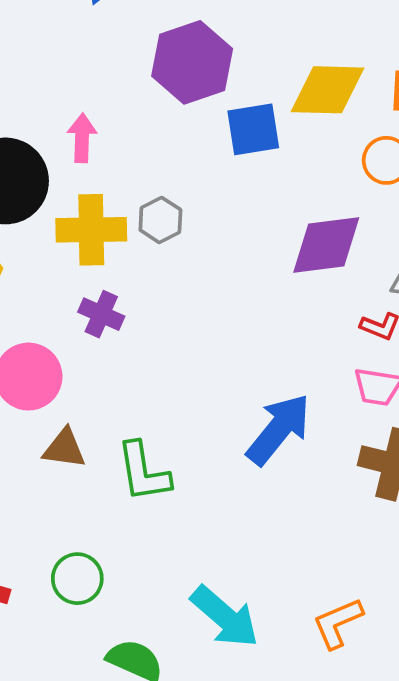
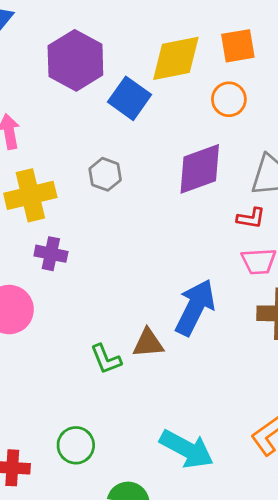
blue square: (253, 129) -> (129, 98), turned -33
gray hexagon: (160, 220) -> (105, 174), moved
brown triangle: (64, 448) -> (148, 343), moved
green L-shape: (143, 472) -> (106, 359), size x0.7

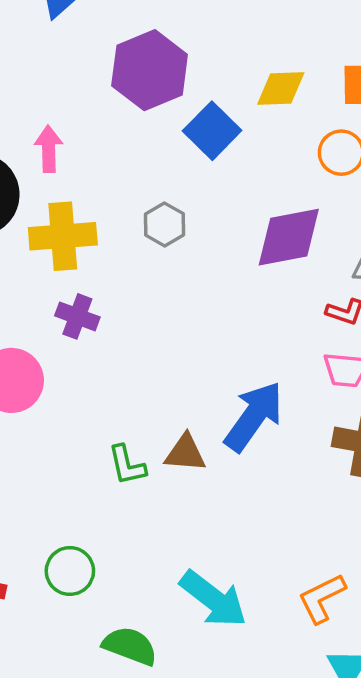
yellow diamond: (176, 58) -> (281, 89), size x0.7

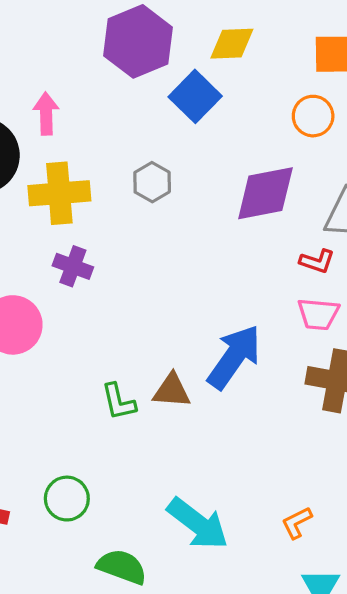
yellow diamond: (281, 89) -> (232, 44), moved
orange L-shape: (322, 598) -> (297, 523), size x0.7

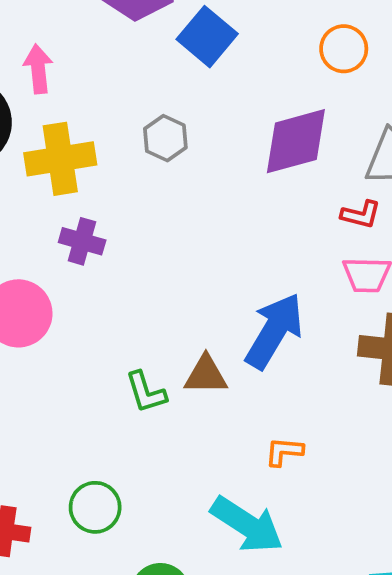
orange L-shape: (297, 523) -> (284, 452), moved, turned 36

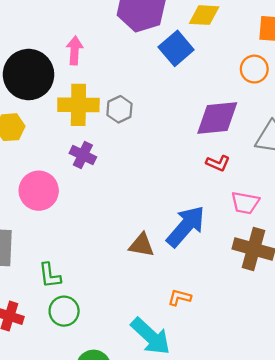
gray hexagon: (165, 138) -> (119, 109), moved
red L-shape: (361, 215) -> (218, 163), moved
green L-shape: (146, 392) -> (50, 275), moved

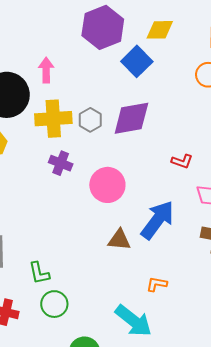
purple diamond: (217, 118) -> (131, 118), moved
pink circle: (39, 191) -> (107, 185), moved

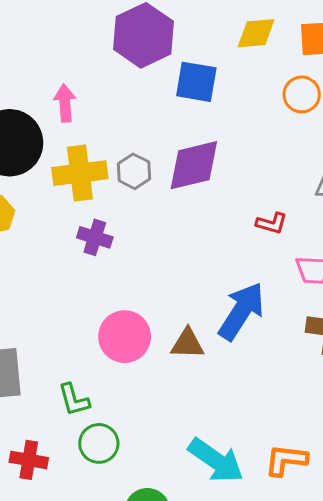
yellow diamond: (160, 30) -> (256, 33), moved
blue square: (137, 61) -> (196, 82), turned -32
pink circle: (107, 185) -> (125, 337), moved
orange L-shape: (157, 284) -> (286, 460), moved, size x1.4

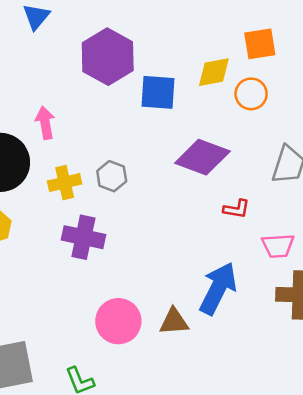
yellow diamond: (256, 33) -> (214, 72), moved
purple diamond: (194, 165) -> (202, 157), moved, turned 40
yellow cross: (80, 173) -> (65, 183), size x0.7
purple cross: (95, 237) -> (83, 237), size x1.4

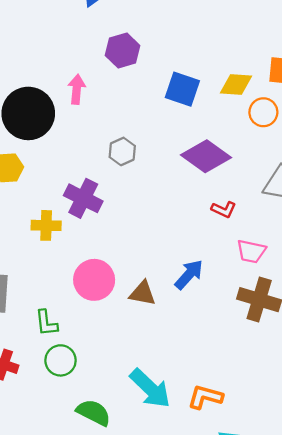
purple hexagon: (108, 57) -> (123, 51), moved, size x0.7
yellow cross: (65, 183) -> (46, 225), moved
blue arrow: (218, 288) -> (189, 275), size x0.7

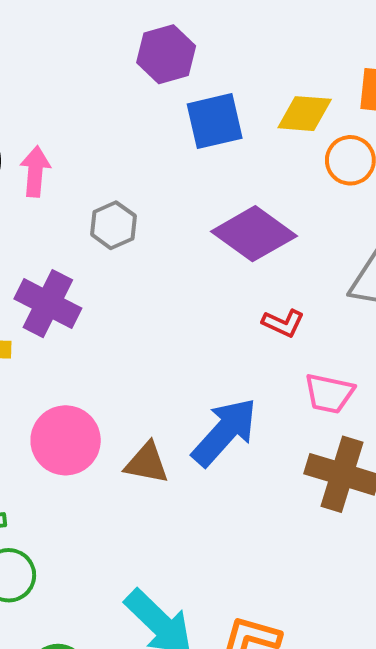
purple hexagon: (123, 51) -> (166, 54), moved
pink arrow: (77, 89) -> (35, 171), moved
blue square: (182, 89) -> (215, 121), turned -32
blue arrow: (189, 275) -> (225, 432), size x1.4

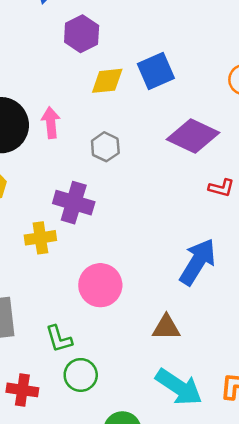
purple hexagon: (166, 54) -> (82, 34), moved
yellow diamond: (305, 114) -> (107, 81), moved
brown triangle: (147, 463) -> (166, 327), moved

